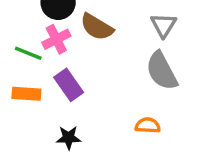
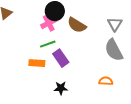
pink cross: (56, 39) -> (49, 23), moved
green line: (28, 53) -> (48, 44), moved, turned -42

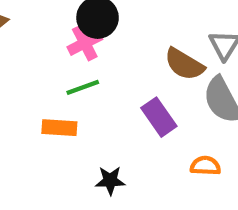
brown semicircle: (77, 25) -> (184, 64), moved
purple rectangle: (61, 58) -> (159, 117), moved

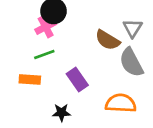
purple rectangle: (159, 117) -> (77, 80), moved
orange semicircle: (205, 166) -> (121, 103), size x1.6

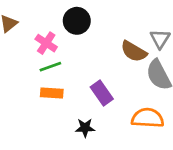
pink cross: (46, 27) -> (46, 43), moved, turned -30
green line: (44, 55) -> (50, 67), moved

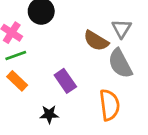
orange rectangle: (52, 93) -> (17, 81), turned 40
orange semicircle: (148, 118) -> (109, 105), turned 80

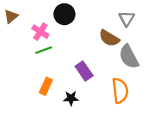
gray triangle: (122, 29) -> (127, 19), moved
orange rectangle: (17, 81) -> (46, 86), moved, turned 70

